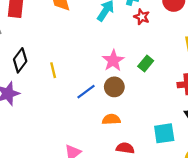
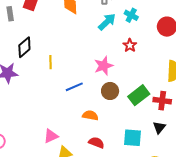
red star: (142, 17) -> (130, 45), moved
green rectangle: (146, 64) -> (139, 95), moved, size x1.5
brown circle: (114, 87) -> (110, 91), moved

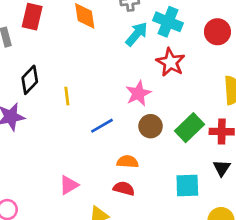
cyan cross: (131, 15) -> (168, 22), size x1.5
red star: (130, 45) -> (170, 62), size x1.5
pink triangle: (51, 136) -> (69, 185), moved
red semicircle: (96, 143) -> (124, 188), moved

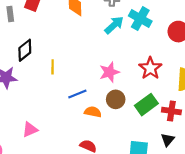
red star: (170, 62) -> (150, 68), moved
orange semicircle: (128, 162) -> (93, 112), moved
pink triangle: (69, 185) -> (30, 130), moved

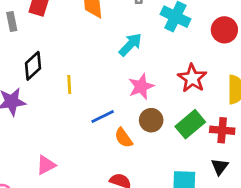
cyan arrow: (114, 25) -> (130, 45), moved
orange semicircle: (93, 112) -> (124, 138), turned -133

